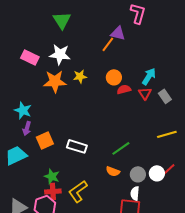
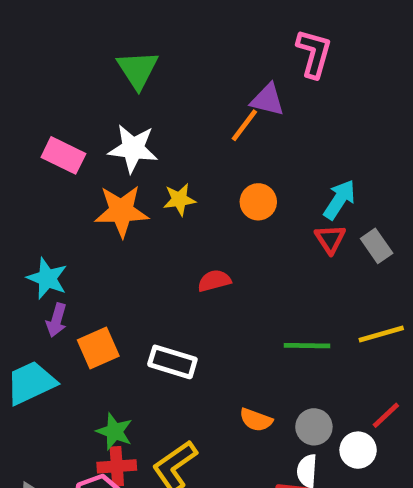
red semicircle: (124, 89) -> (214, 281), moved
green line: (121, 148) -> (307, 346), moved, turned 36
white circle: (157, 173) -> (358, 450), moved

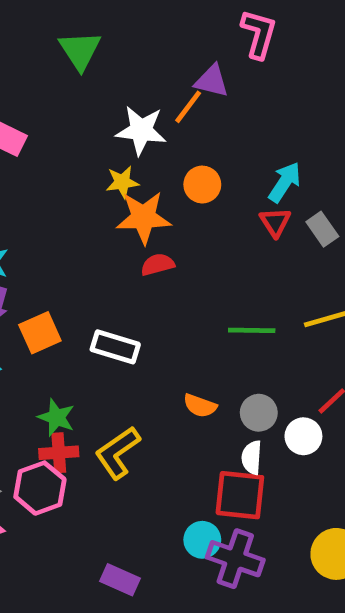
white star: (133, 148) -> (141, 130), moved
orange star: (121, 211) -> (143, 217), moved

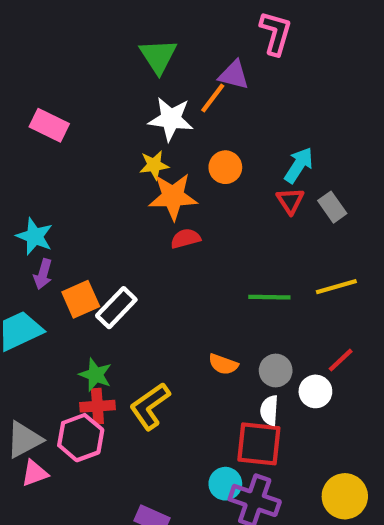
green triangle: (80, 50) -> (158, 56), moved
white rectangle: (115, 347) -> (116, 308), moved, turned -63

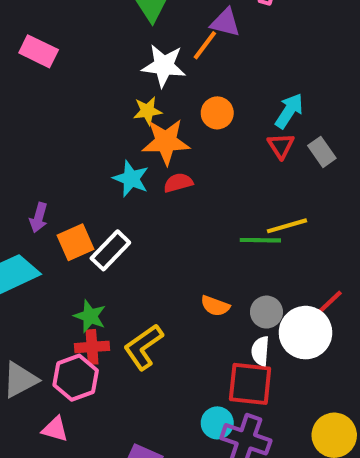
pink rectangle: (49, 125) -> (39, 51), moved
cyan star: (35, 236) -> (131, 179), moved
yellow line: (336, 287) -> (287, 226), moved
white circle: (315, 391) -> (305, 333), size x1.6
pink triangle: (35, 473) -> (55, 429), moved, turned 36

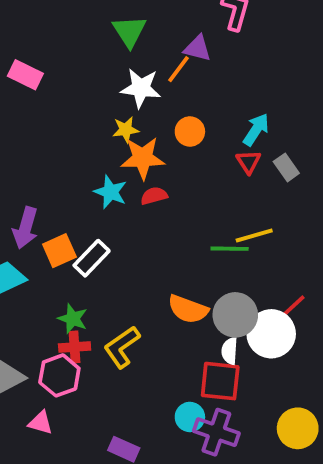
purple arrow: (39, 218) -> (25, 228), size x1.5
orange semicircle: (215, 306) -> (188, 309), size x1.5
gray circle: (266, 312) -> (235, 315), size x1.5

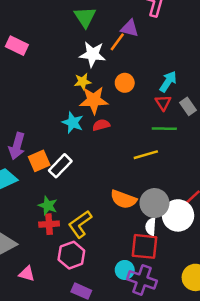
yellow line: (254, 235) -> (146, 155), moved
green line: (230, 249) -> (164, 129), moved
pink hexagon: (59, 375) -> (71, 255), moved

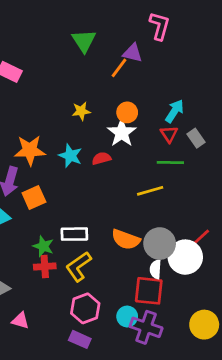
white star: (92, 54) -> (122, 133), moved, turned 30
orange star: (94, 100) -> (30, 150), moved
white rectangle: (60, 166) -> (74, 234), moved, turned 45
pink hexagon: (71, 255) -> (85, 308), moved

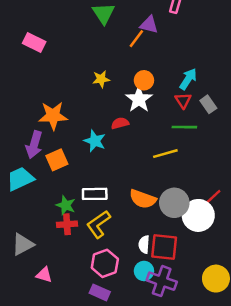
cyan star: (70, 156) -> (95, 141), moved
white semicircle: (156, 269) -> (144, 244), moved

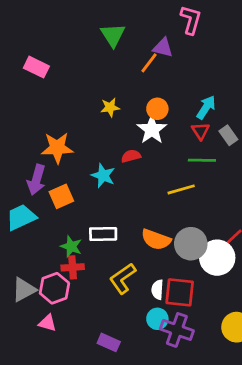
yellow L-shape: (99, 224) -> (123, 278), moved
pink hexagon: (105, 263) -> (54, 288), moved

